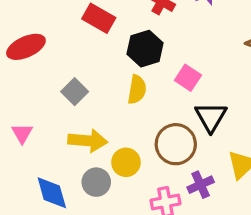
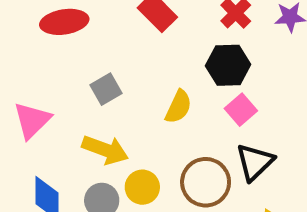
black hexagon: (145, 49) -> (228, 65), moved
pink triangle: (22, 133) -> (32, 120), size x1.5

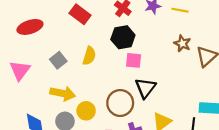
yellow semicircle: (178, 107) -> (89, 56), moved
pink square: (241, 110) -> (134, 60), turned -35
pink triangle: (32, 120) -> (20, 70), moved

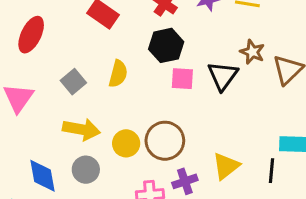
red ellipse: (30, 27) -> (31, 35), turned -45
black triangle: (145, 88) -> (223, 76), moved
yellow circle: (86, 111) -> (126, 143), moved

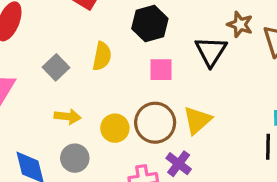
pink square: (182, 79) -> (161, 70), moved
yellow arrow: (81, 129) -> (68, 117), size x0.7
yellow triangle: (226, 166) -> (197, 120), moved
purple cross: (185, 181) -> (179, 164), turned -30

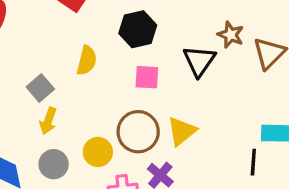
gray square: (56, 67) -> (40, 88), moved
yellow arrow: (68, 117) -> (48, 121), turned 100
yellow circle: (115, 128) -> (98, 152), moved

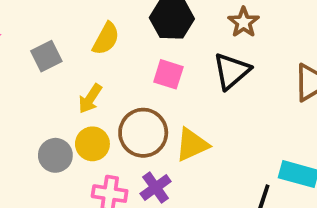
brown star: (231, 35) -> (244, 22), moved
yellow arrow: (48, 121) -> (90, 99), moved
gray circle: (54, 164) -> (55, 155), moved

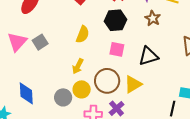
gray square: (46, 56) -> (40, 42), moved
black triangle: (232, 71) -> (149, 56), moved, turned 30

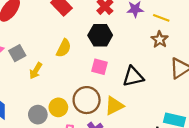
brown star: (153, 18) -> (160, 39), moved
yellow arrow: (78, 66) -> (36, 71), moved

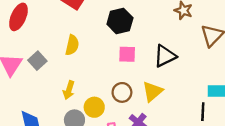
yellow semicircle: (64, 48) -> (72, 45), moved
yellow arrow: (36, 71) -> (69, 90), moved
brown circle: (87, 100) -> (122, 92), size x0.7

